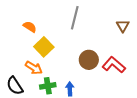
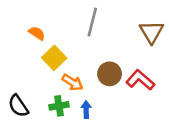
brown triangle: (123, 26) -> (151, 32), size x1.5
orange arrow: (34, 68) -> (73, 82), moved

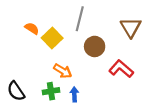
yellow square: (54, 58) -> (52, 38), moved
brown circle: (110, 74) -> (95, 46), moved

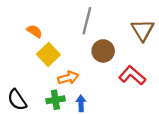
yellow square: (52, 38) -> (48, 54), moved
orange arrow: (63, 71) -> (68, 78), turned -48

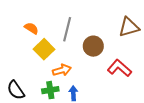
gray line: (87, 21) -> (67, 29), moved
brown triangle: (143, 30) -> (129, 27), turned 45

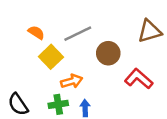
gray line: (67, 29) -> (78, 34), turned 50

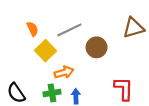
orange semicircle: (36, 32) -> (32, 29), turned 32
red L-shape: (139, 79) -> (124, 89), moved, turned 50

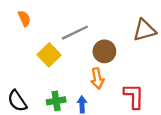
orange semicircle: (32, 29) -> (24, 18), moved
orange arrow: (64, 72) -> (97, 78), moved, turned 96

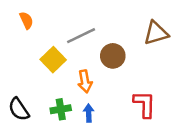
orange arrow: (97, 78) -> (85, 81), moved

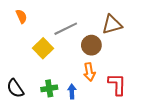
brown triangle: (156, 33) -> (112, 25), moved
orange arrow: (85, 81) -> (89, 72), moved

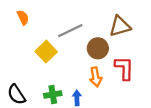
red L-shape: (117, 84) -> (124, 68), moved

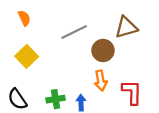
yellow square: (46, 52) -> (27, 56), moved
red L-shape: (124, 68) -> (132, 92), moved

